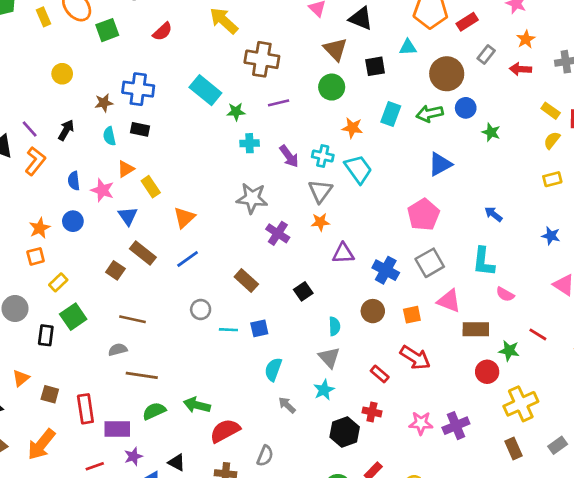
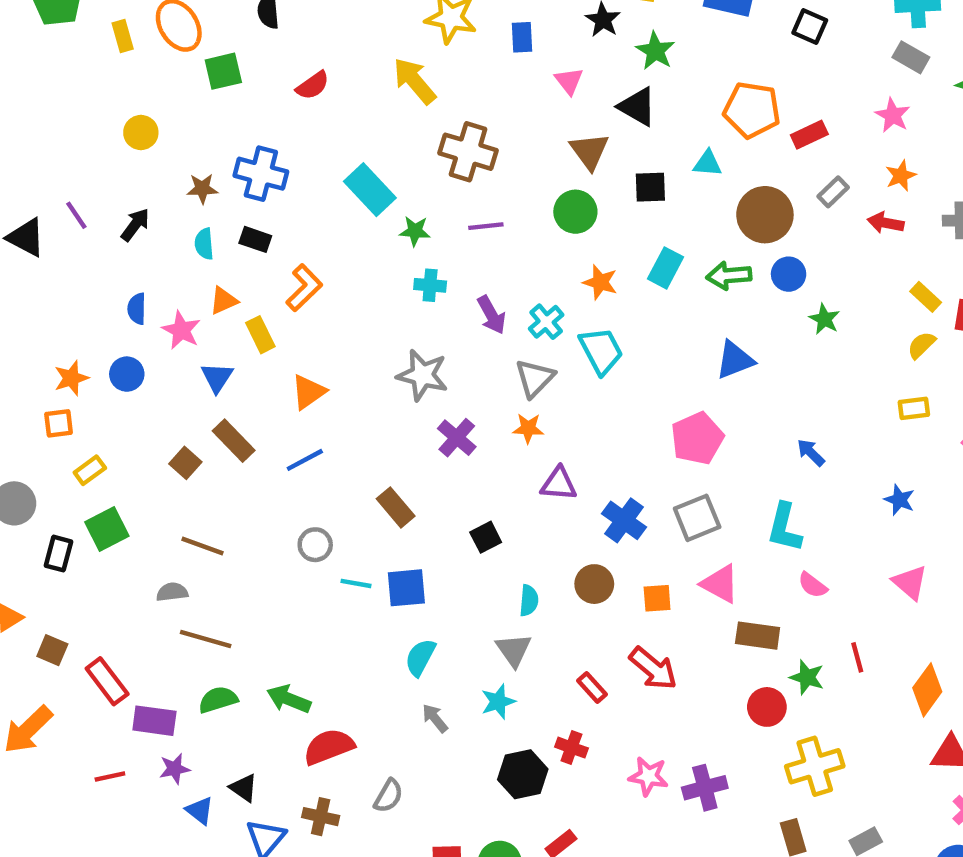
cyan cross: (323, 156) -> (546, 322), turned 30
orange L-shape: (35, 161) -> (304, 288), moved
blue square: (259, 328) -> (406, 588), size x1.4
red line: (538, 334) -> (857, 657), turned 36
red rectangle: (85, 409) -> (107, 681), turned -36

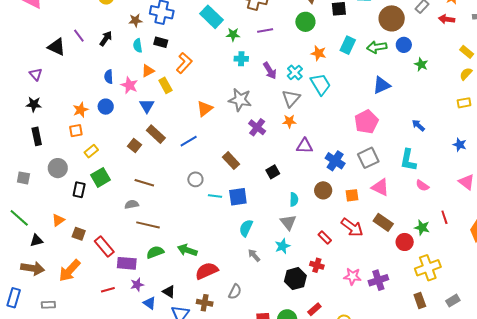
orange triangle: (308, 392) -> (205, 109), moved
brown rectangle: (758, 636) -> (383, 222), moved, turned 30

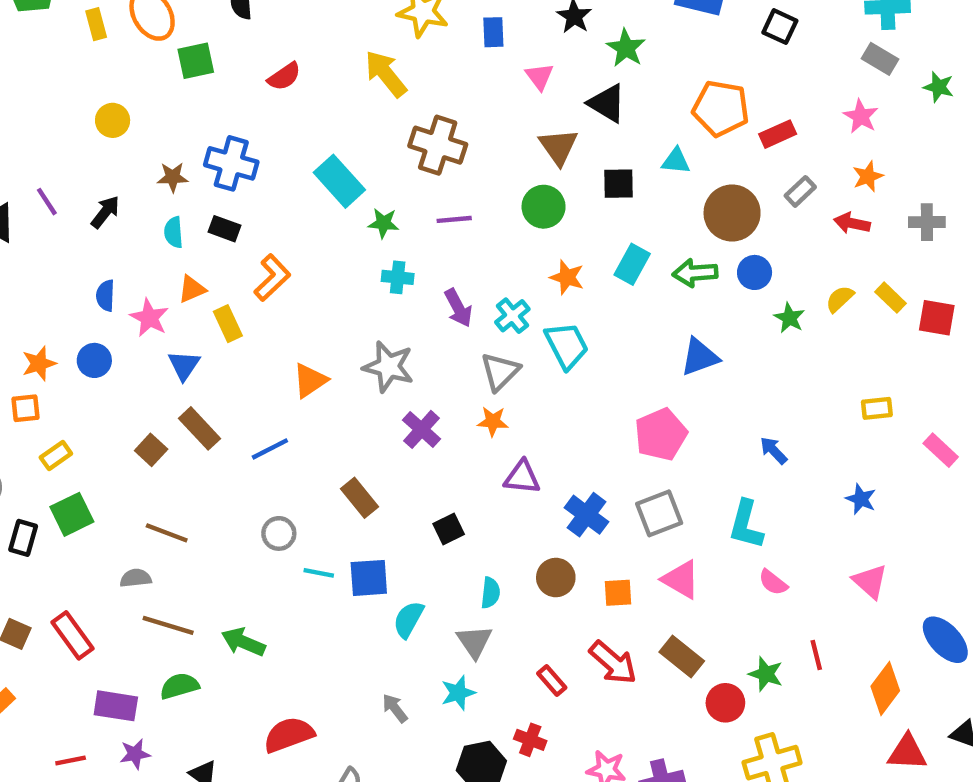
yellow semicircle: (466, 74) -> (840, 299), moved
cyan semicircle: (246, 228) -> (408, 619), moved
red rectangle: (104, 247) -> (73, 635), moved
green arrow: (187, 250) -> (243, 642), moved

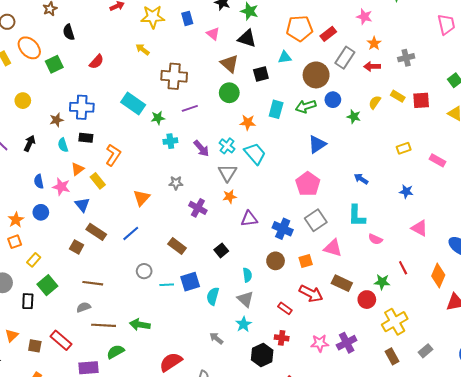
yellow arrow: (386, 74) -> (143, 49), size x0.6
gray rectangle: (800, 191) -> (345, 58), size x1.5
gray star: (388, 367) -> (176, 183), size x0.6

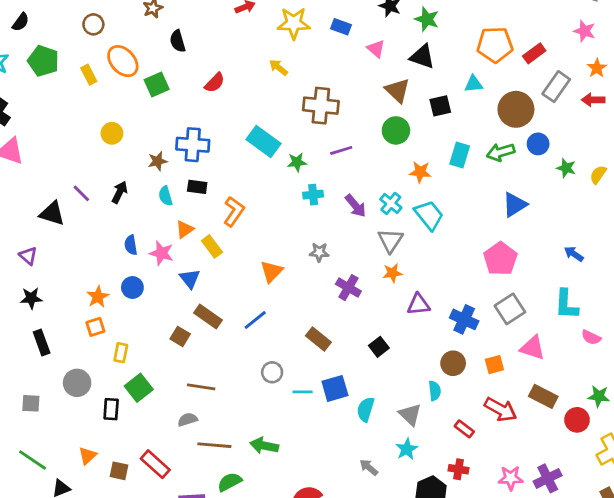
blue rectangle: (187, 18) -> (341, 27), turned -56
yellow semicircle: (375, 102) -> (598, 175), moved
yellow rectangle: (34, 260) -> (121, 353), turned -32
cyan semicircle: (247, 275) -> (435, 391), moved

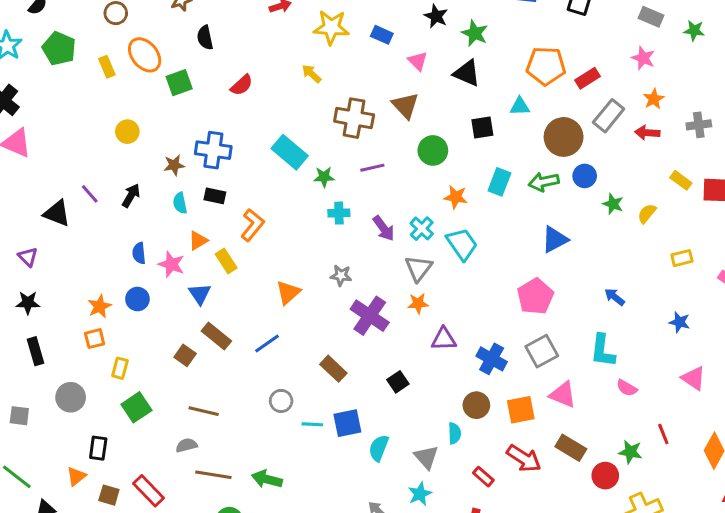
brown triangle: (397, 90) -> (405, 106), moved
purple cross: (348, 288) -> (370, 316), size x1.4
orange square: (494, 365) -> (521, 410), size x1.4
black rectangle: (111, 409) -> (98, 448), moved

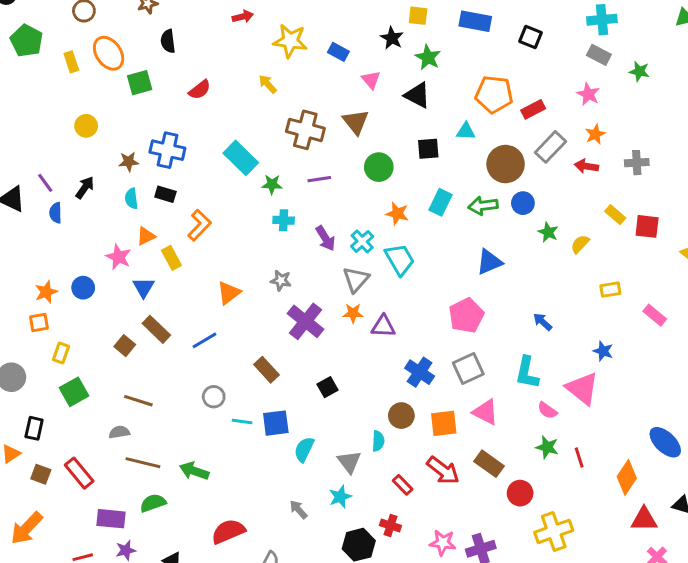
blue semicircle: (139, 253) -> (56, 213), moved
purple triangle: (444, 339) -> (383, 326), moved
pink triangle: (693, 378) -> (582, 388), moved, size x1.4
green star: (630, 452) -> (547, 447), moved

